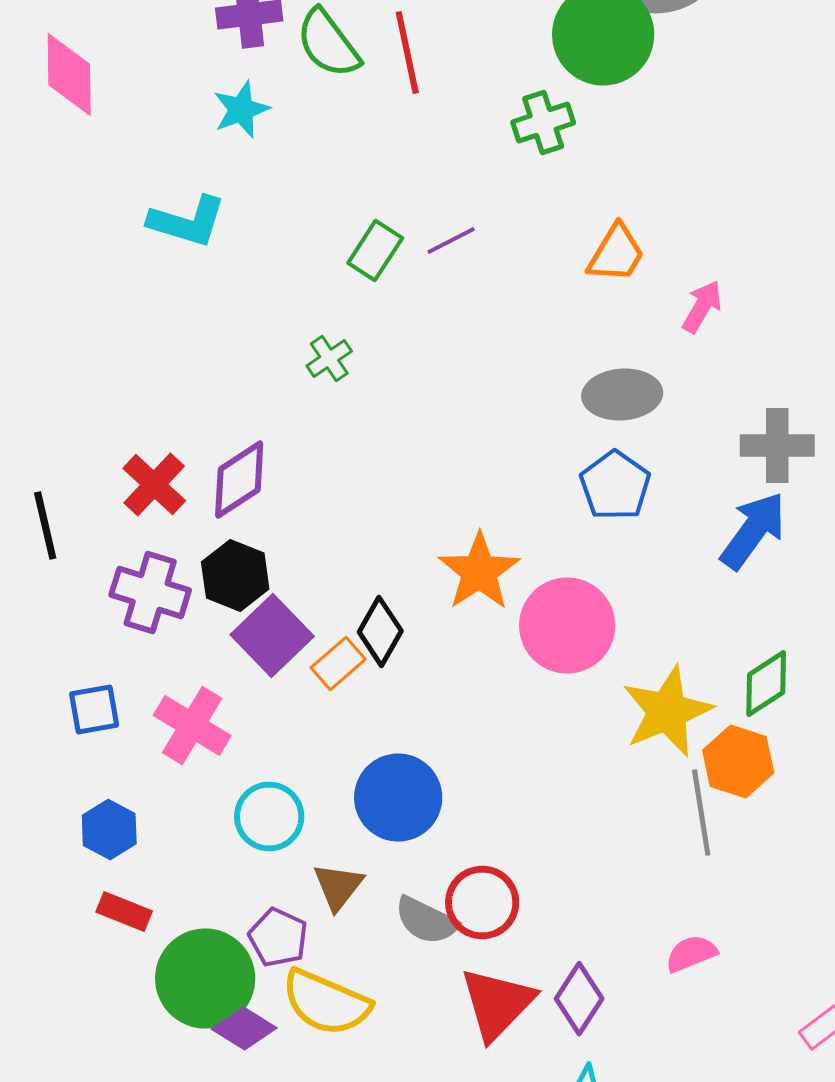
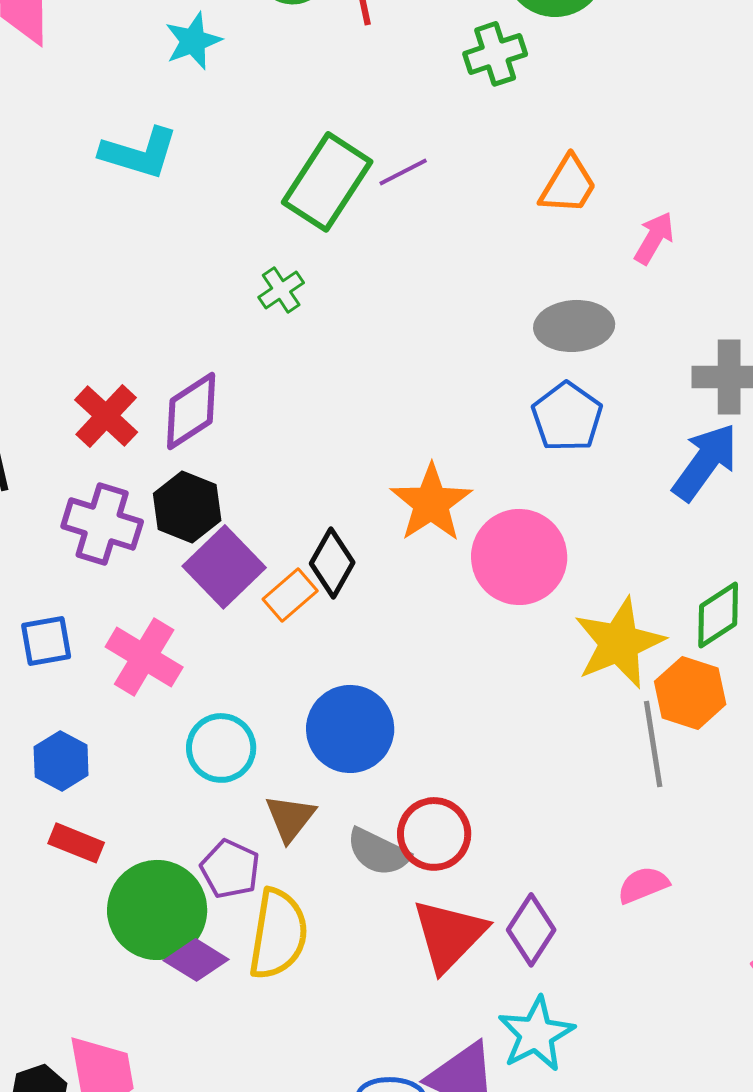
green rectangle: (375, 250) -> (327, 182), size x1.6
yellow semicircle: (326, 1002) -> (278, 934), turned -104

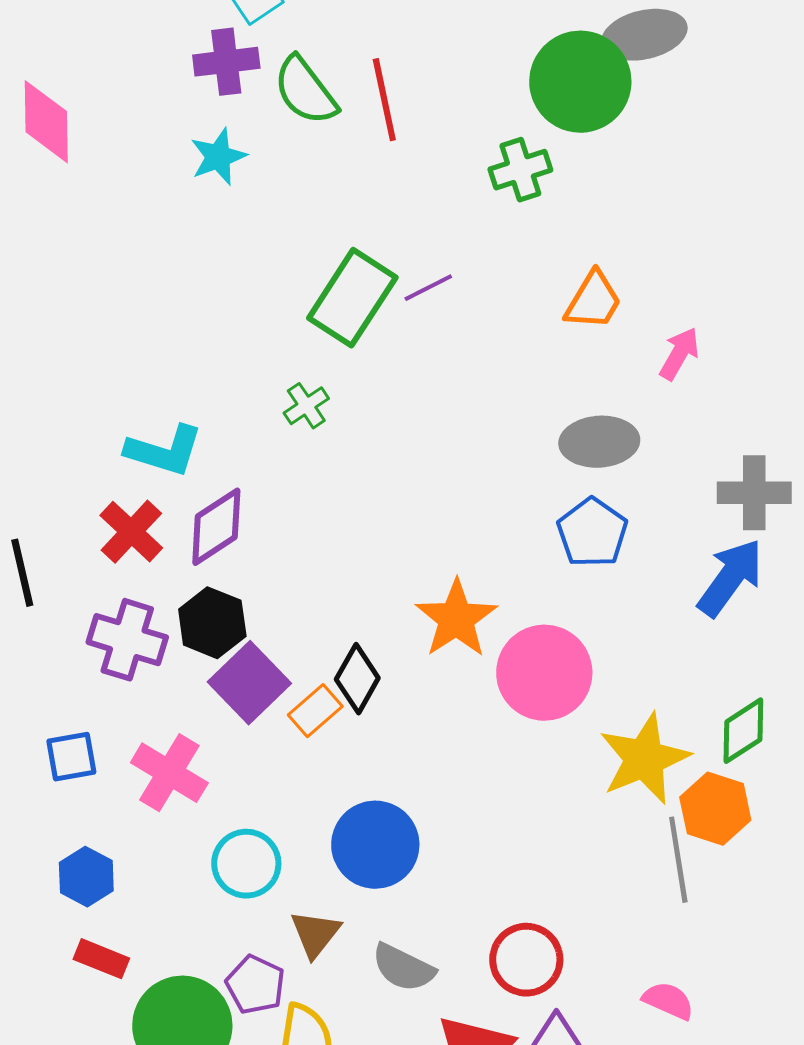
cyan L-shape: (139, 153) -> (164, 451), moved
red circle: (434, 834) -> (526, 960), moved
pink semicircle: (643, 885) -> (668, 1001), turned 46

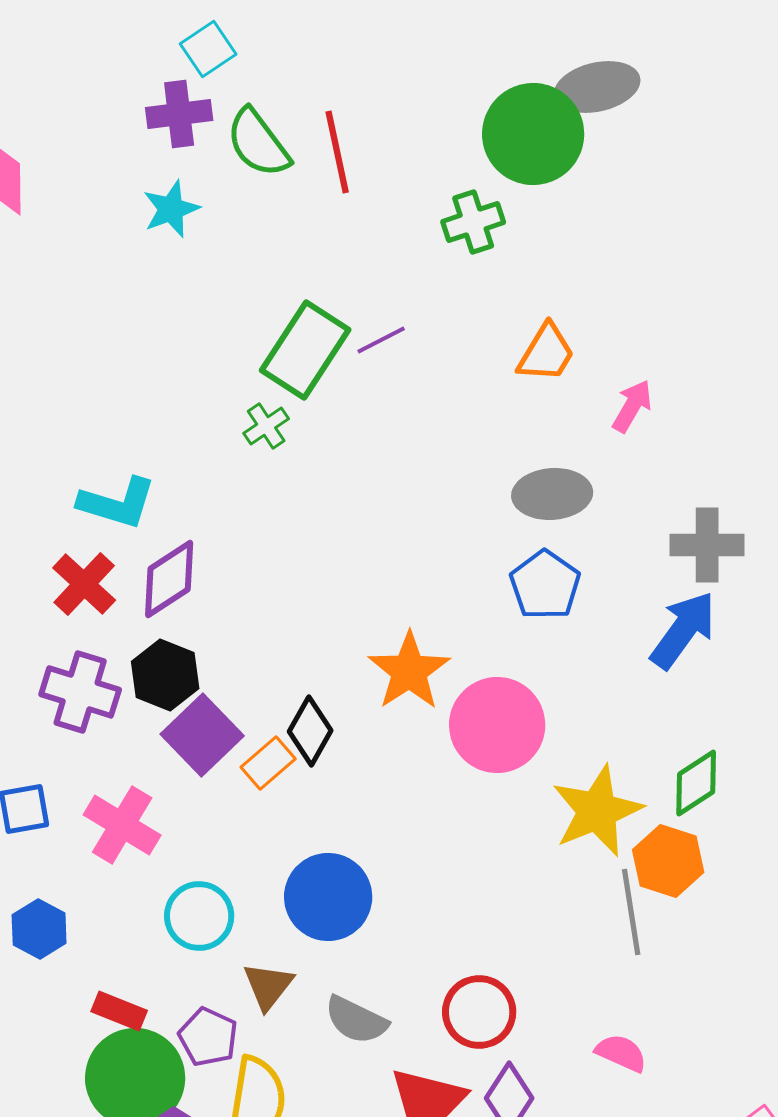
green cross: (306, 406) -> (266, 426), moved
red rectangle: (101, 959) -> (119, 1011), moved

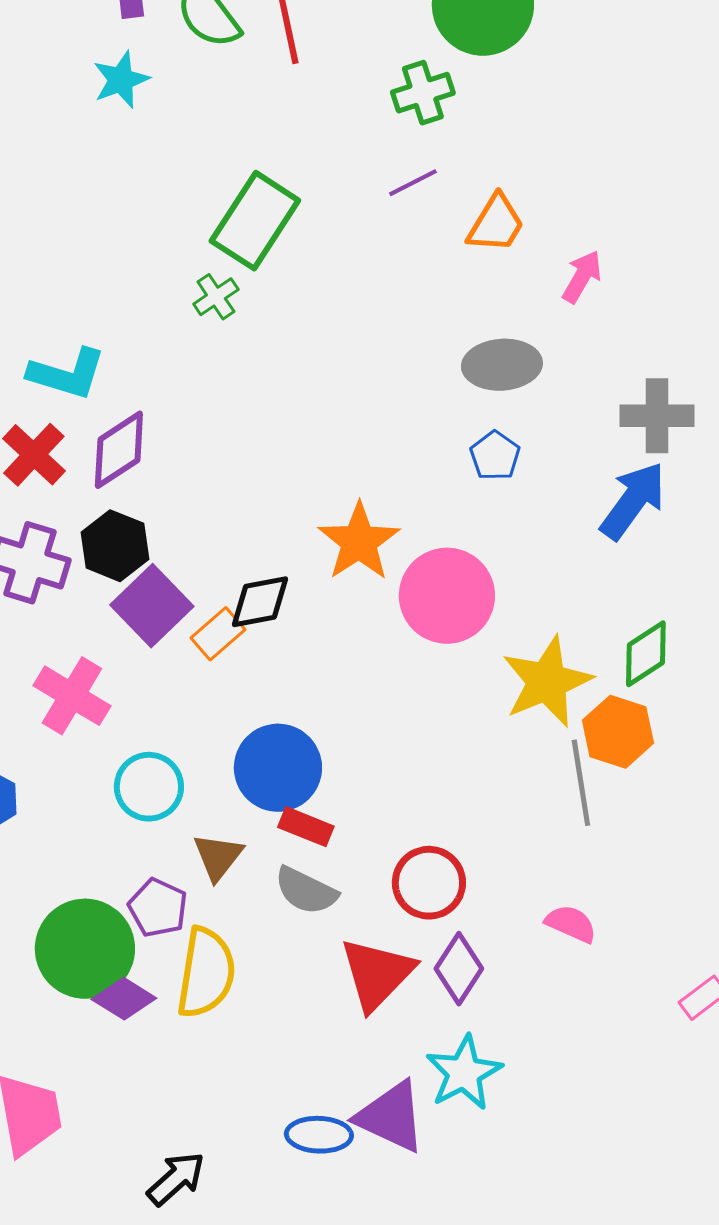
purple line: (381, 340) -> (413, 183), moved
blue pentagon: (545, 585) -> (495, 456), size x0.7
black diamond: (310, 731) -> (260, 602), turned 50
red rectangle: (119, 1011) -> (306, 827), moved

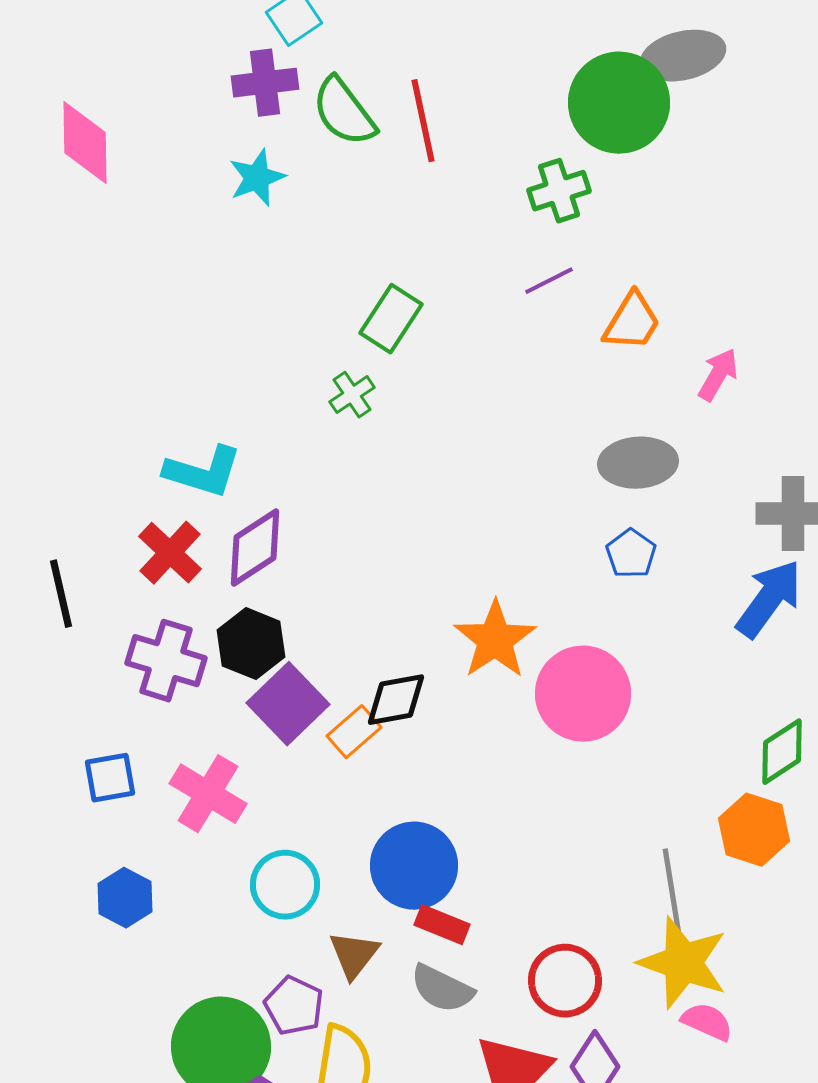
green rectangle: (255, 221) -> (391, 319), size x0.7
yellow star: (547, 682) -> (683, 963), moved, turned -30
gray line: (581, 783) -> (672, 892), moved

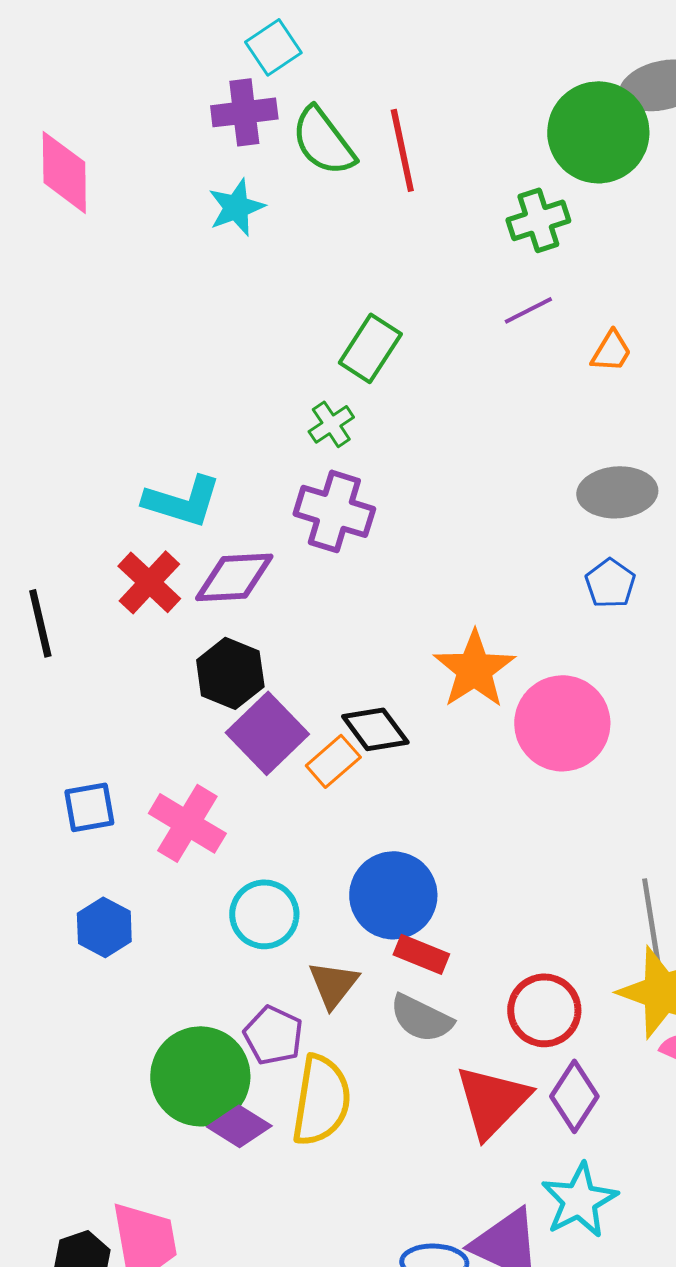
orange trapezoid: (632, 322) -> (611, 351), size x0.7
purple diamond: (255, 548) -> (234, 577), turned 30
purple cross: (166, 661) -> (334, 511), moved
black diamond: (396, 700) -> (375, 729), turned 64

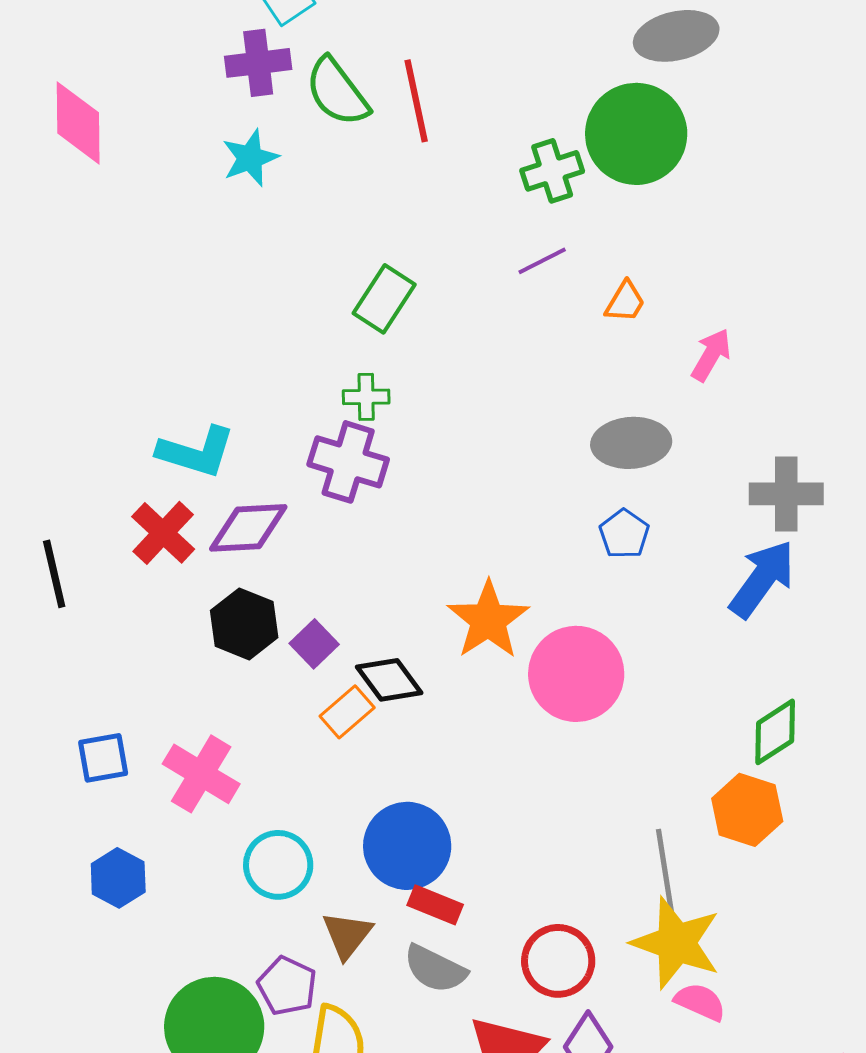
green circle: (598, 132) -> (636, 134), moved
green cross: (331, 424) -> (366, 397), moved, turned 33
purple square: (267, 733) -> (314, 644), moved, size x0.6

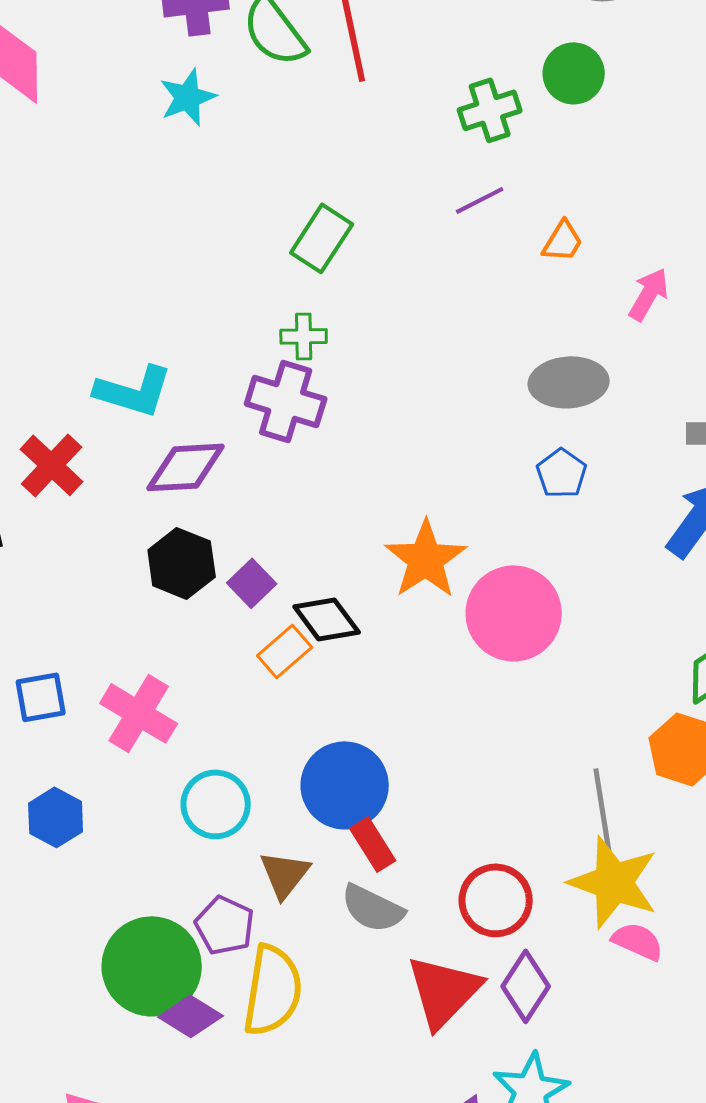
green circle: (636, 134) -> (574, 73), size x0.6
red cross: (163, 533) -> (52, 465), moved
red rectangle: (435, 905) -> (373, 844), turned 36

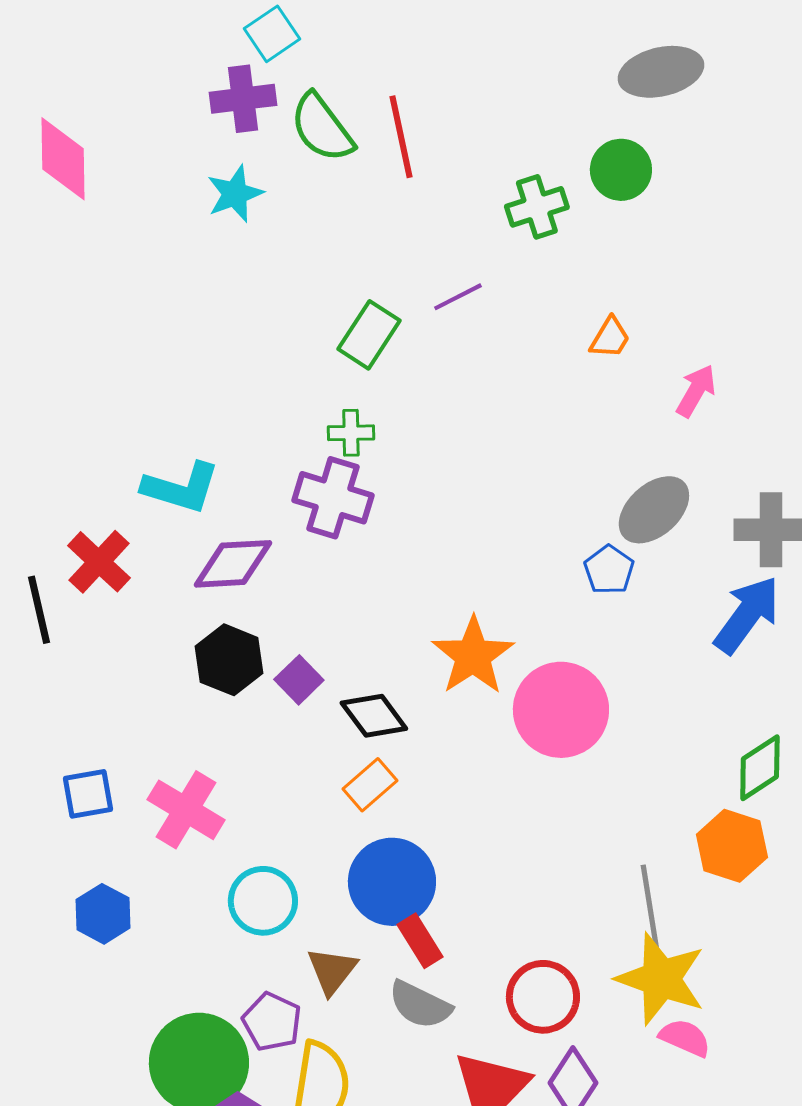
purple line: (480, 200) -> (458, 297), moved
gray ellipse: (569, 382) -> (654, 510), moved, turned -38
orange rectangle: (285, 651) -> (370, 785), moved

